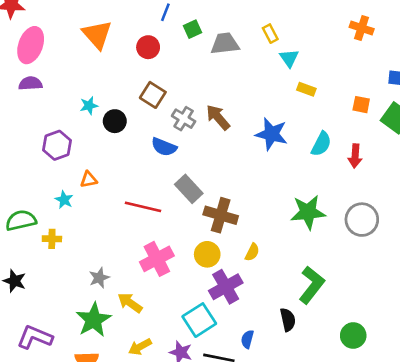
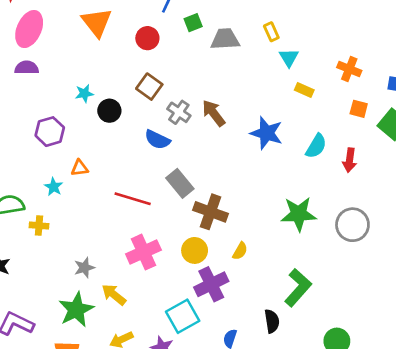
orange cross: (362, 28) -> (349, 69), moved

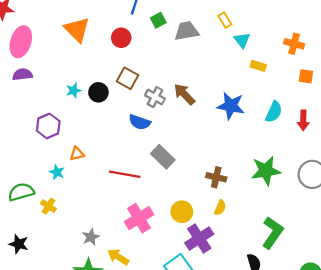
black circle: (109, 111) -> (98, 92), moved
brown cross: (210, 212) -> (216, 177), moved, size x0.7
yellow cross: (39, 226) -> (48, 206), turned 35

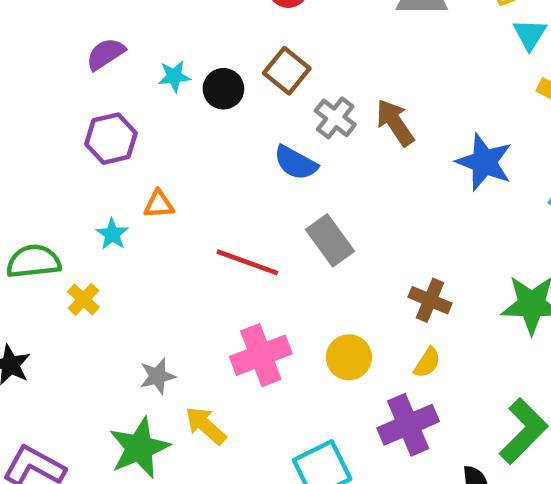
purple semicircle: (22, 74) -> (106, 54), moved, turned -36
purple cross: (199, 239) -> (408, 425), moved

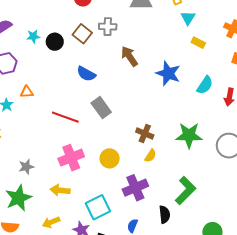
gray cross: (335, 118) -> (108, 27), moved, turned -36
yellow semicircle: (427, 363) -> (150, 156), moved
yellow arrow: (206, 426) -> (60, 190), moved, turned -36

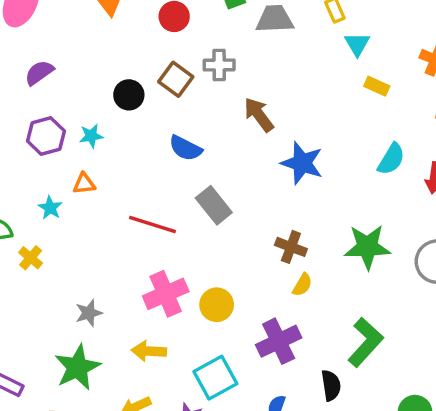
cyan star: (33, 36) -> (91, 136), moved
blue star: (168, 73) -> (302, 163), moved
yellow circle: (110, 158) -> (217, 305), moved

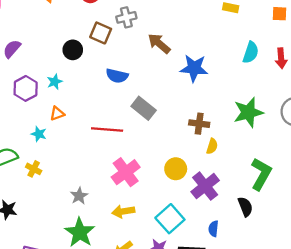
yellow circle: (217, 305) -> (176, 169), moved

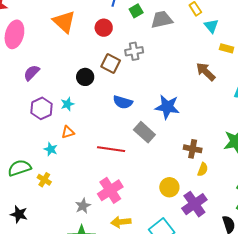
brown arrow: (159, 43) -> (206, 72), moved
blue star: (194, 68) -> (167, 107), moved
pink cross: (126, 172) -> (110, 190), moved

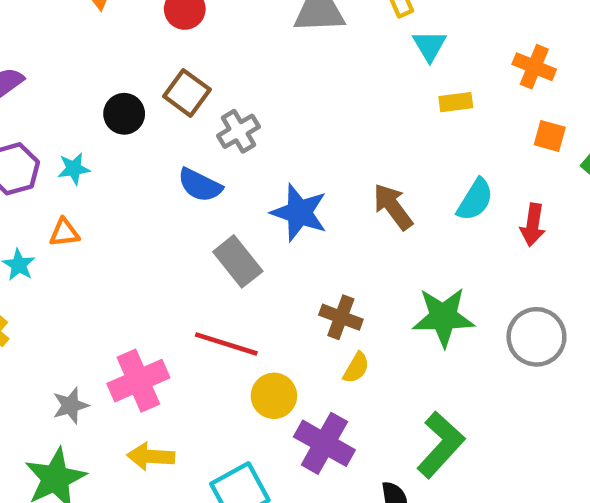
yellow rectangle: (227, 48) -> (456, 102), turned -32
gray cross: (134, 51) -> (238, 131), moved, turned -30
brown arrow: (206, 72) -> (393, 207), moved
red line: (111, 149) -> (226, 344), moved
purple cross: (194, 204) -> (324, 443), turned -35

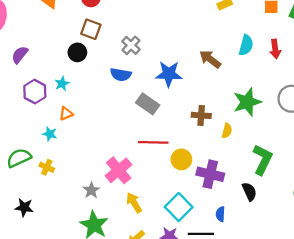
brown square: (187, 93) -> (91, 29), moved
yellow semicircle: (356, 368) -> (227, 131), moved
yellow arrow: (151, 456) -> (134, 203), turned 72

